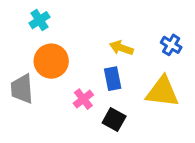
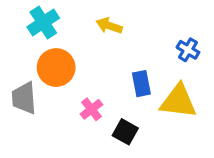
cyan cross: (39, 20) -> (43, 22), size x1.4
yellow arrow: (121, 48) -> (109, 26), moved
blue rectangle: (113, 79) -> (141, 84), moved

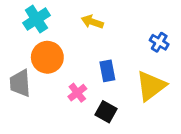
blue rectangle: (141, 84) -> (107, 71), moved
yellow triangle: (178, 101) -> (151, 86), turned -44

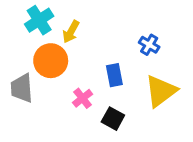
yellow arrow: (92, 22) -> (71, 32), moved, turned -80
blue cross: (159, 42) -> (149, 45), moved

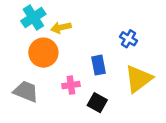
yellow arrow: (71, 32) -> (61, 28), turned 48
gray trapezoid: (22, 88) -> (26, 91), moved, turned 116
pink cross: (83, 98) -> (71, 85), turned 30

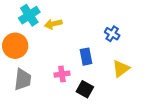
orange circle: (43, 53) -> (15, 46), moved
yellow triangle: (138, 79) -> (121, 69), size x0.7
gray trapezoid: (26, 91) -> (23, 79), turned 75

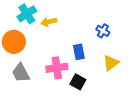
pink cross: (62, 74) -> (57, 68), size x1.5
gray trapezoid: (23, 79) -> (21, 73), turned 145

